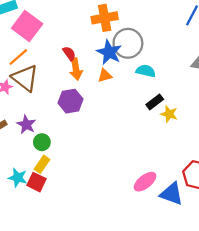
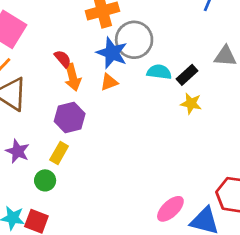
black rectangle: (155, 102) -> (187, 75), moved
yellow star: (169, 114) -> (191, 103), moved
green circle: (42, 142) -> (45, 180), moved
yellow rectangle: (42, 164) -> (59, 153), moved

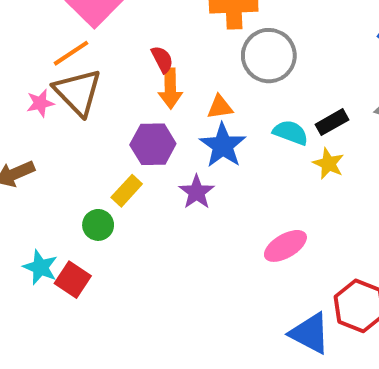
blue star: (112, 53) -> (223, 146), moved
cyan semicircle: (159, 72) -> (291, 133), moved
purple star: (18, 151) -> (197, 192), moved
pink ellipse: (170, 209) -> (285, 246), moved

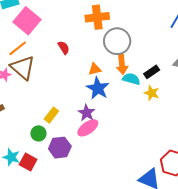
orange arrow: (170, 88) -> (122, 64), moved
purple hexagon: (153, 144) -> (60, 148), moved
pink ellipse: (285, 246) -> (88, 128), moved

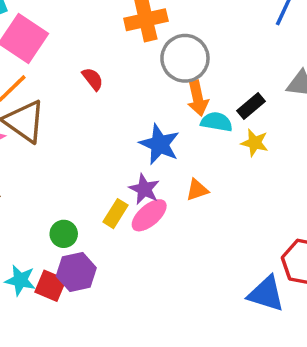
orange triangle: (95, 69) -> (197, 190), moved
yellow rectangle: (51, 115) -> (116, 214), moved
purple hexagon: (60, 148) -> (76, 272), moved

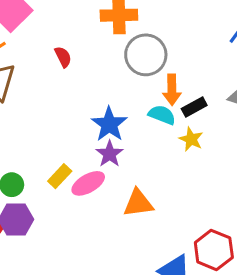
orange arrow: (198, 98) -> (172, 90), moved
purple star: (144, 189) -> (110, 154), moved
orange triangle: (197, 190) -> (138, 203), moved, size x1.5

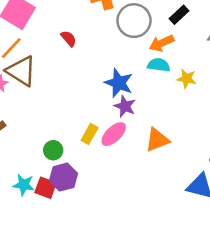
orange arrow: (172, 90) -> (162, 43), turned 80
black rectangle: (194, 107) -> (179, 15), moved

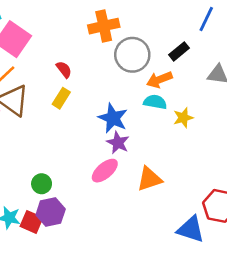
yellow star: (187, 79) -> (183, 118), turned -30
yellow rectangle: (90, 134) -> (61, 98), moved

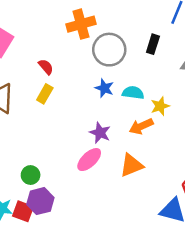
black rectangle: (179, 51) -> (153, 44), turned -30
orange arrow: (159, 80) -> (141, 126), moved
blue star: (113, 118) -> (104, 88), moved, size x0.7

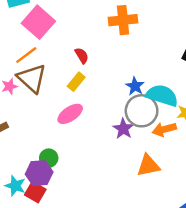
gray circle: (109, 50) -> (142, 111), moved
cyan semicircle: (133, 93) -> (162, 95), size x1.5
pink ellipse: (89, 160) -> (70, 114), moved
purple hexagon: (40, 201) -> (39, 173), moved

